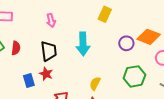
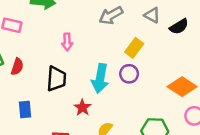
purple circle: (126, 43) -> (129, 74), moved
red star: (46, 74) -> (82, 108), moved

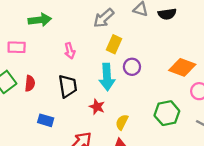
black semicircle: (179, 27) -> (167, 14), turned 36
yellow rectangle: (134, 48) -> (114, 44), moved
blue rectangle: (25, 109) -> (46, 120), turned -56

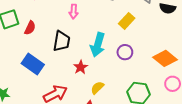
yellow rectangle: (114, 44) -> (127, 21), moved
purple circle: (132, 67) -> (125, 52), moved
blue rectangle: (46, 120) -> (33, 64), size x1.5

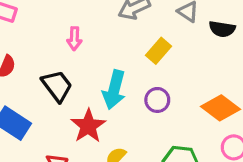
black trapezoid: (62, 41) -> (57, 86), turned -45
red star: (81, 67) -> (88, 126), size x1.5

